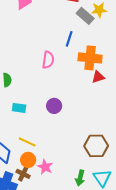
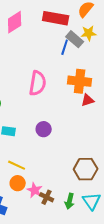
blue line: (69, 39) -> (65, 47), moved
pink semicircle: (48, 60) -> (38, 83), size x1.4
brown cross: (23, 174) -> (47, 197), moved

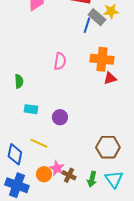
pink semicircle: (38, 83) -> (60, 61), size x0.7
purple circle: (44, 129) -> (60, 117), moved
orange circle: (18, 183) -> (44, 174), moved

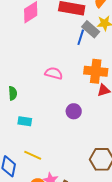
pink semicircle: (60, 61) -> (54, 73), turned -84
purple circle: (60, 117) -> (74, 111), moved

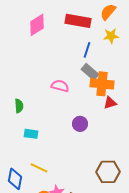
gray rectangle: (91, 29) -> (90, 72), moved

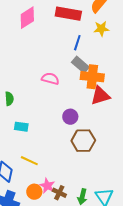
red triangle: (110, 103) -> (100, 96), size x1.5
brown hexagon: (108, 172) -> (83, 141), moved

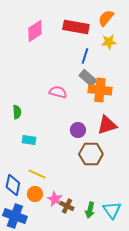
red triangle: (100, 96) -> (107, 125), moved
orange circle: (34, 192) -> (35, 194), moved

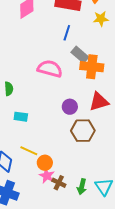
blue line: (85, 56) -> (67, 33), moved
pink semicircle: (58, 92) -> (50, 69), size x1.4
orange circle: (35, 194) -> (45, 163), moved

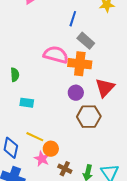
orange cross: (92, 67) -> (80, 64), moved
red triangle: (99, 102) -> (105, 88), turned -30
pink star: (47, 176) -> (42, 159), moved

